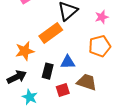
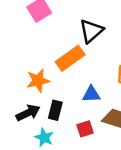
black rectangle: (48, 71) -> (55, 110), moved

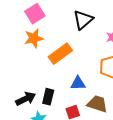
black triangle: (91, 31) -> (83, 20), moved
orange star: (38, 81) -> (34, 38), moved

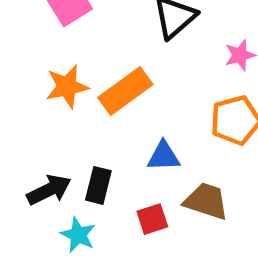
orange star: (34, 38) -> (67, 87), moved

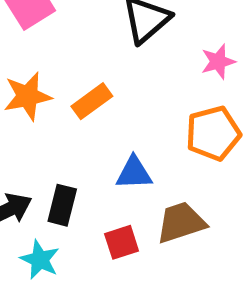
orange rectangle: (125, 91) -> (92, 101), size x0.7
brown trapezoid: (206, 201) -> (181, 222), turned -36

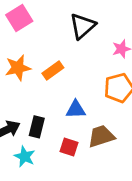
red square: (122, 242) -> (69, 147), turned 36

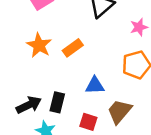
orange star: (18, 68) -> (39, 45), turned -30
brown trapezoid: (101, 136) -> (119, 111), turned -32

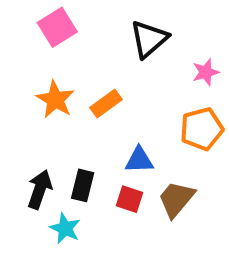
black arrow: (29, 105) -> (40, 189), turned -45
red square: (88, 122) -> (129, 199), moved

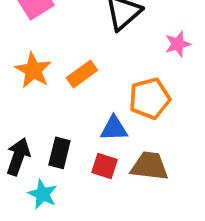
orange pentagon: (202, 129) -> (150, 98), moved
brown trapezoid: (176, 199) -> (150, 166), turned 57

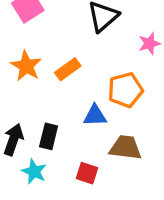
red square: (105, 166) -> (87, 173), moved

